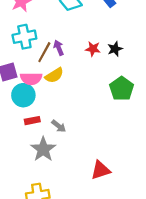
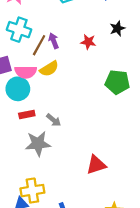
cyan cross: (24, 37) -> (19, 30), turned 30
black star: (115, 49) -> (117, 28), moved
green pentagon: (122, 89) -> (117, 82), turned -30
gray star: (43, 149) -> (38, 144), turned 30

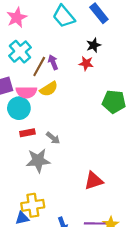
black star: (117, 28) -> (94, 45), moved
cyan cross: (19, 30) -> (20, 52), turned 30

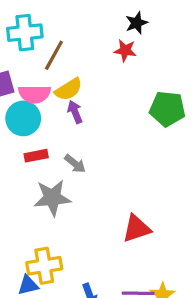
cyan cross: (20, 52) -> (25, 33), turned 35
purple arrow: (53, 62) -> (75, 112), moved

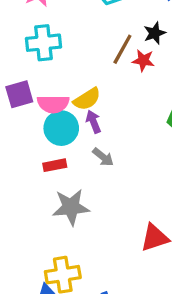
brown line: (54, 55) -> (122, 49), moved
cyan circle: (23, 118) -> (61, 128), moved
gray arrow: (75, 164) -> (103, 157), moved

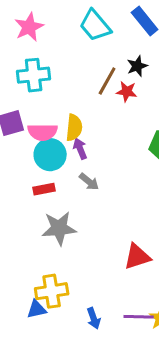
yellow semicircle: (87, 99) -> (74, 128), turned -52

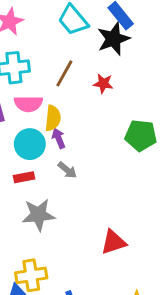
black star: (137, 66) -> (113, 39), moved, size x1.6
brown line: (107, 81) -> (64, 73), moved
pink semicircle: (43, 132) -> (28, 104), moved

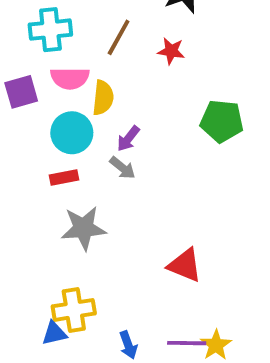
purple arrow: (59, 138) -> (128, 139), moved, turned -120
red triangle: (113, 242) -> (185, 265), turned 40

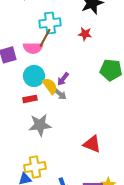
cyan cross: (50, 30) -> (50, 23), moved
brown line: (119, 37) -> (45, 38), moved
yellow semicircle: (103, 98) -> (50, 86), moved, turned -42

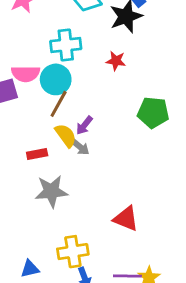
brown line: (45, 38) -> (59, 104), moved
pink semicircle: (33, 48) -> (26, 74), moved
cyan circle: (34, 76) -> (56, 79), moved
yellow cross: (35, 167) -> (73, 252), moved

